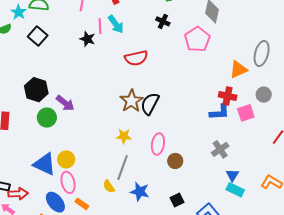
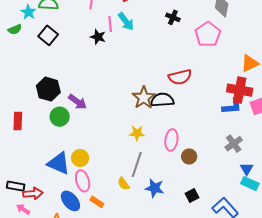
red semicircle: (136, 58) -> (180, 77), moved
red cross: (228, 96) -> (240, 90), size x1.4
black semicircle: (150, 104) -> (162, 100), turned 60

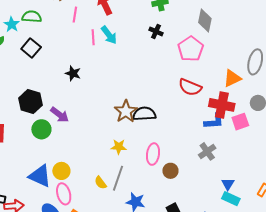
black star: (98, 37) -> (73, 73), moved
red semicircle: (180, 77) -> (190, 87), moved, turned 35
gray cross: (234, 144) -> (207, 151), moved
yellow semicircle: (123, 184) -> (100, 183), moved

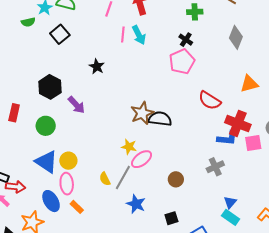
pink pentagon: (191, 49) -> (182, 62), moved
orange triangle: (232, 78) -> (249, 84), moved
green circle: (41, 129) -> (46, 126), moved
pink ellipse: (153, 154) -> (142, 159), moved, turned 35

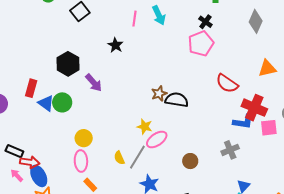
pink line: (123, 34) -> (135, 19), moved
brown star: (142, 113) -> (159, 94), size x0.7
blue triangle: (46, 162) -> (46, 103), moved, size x0.7
blue ellipse: (51, 201) -> (39, 176), moved

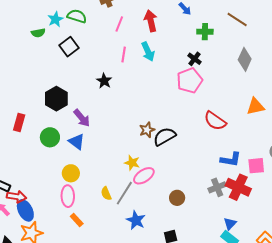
black semicircle: (177, 100) -> (164, 136), turned -40
blue triangle: (46, 103) -> (77, 142), moved
red cross: (254, 108) -> (238, 187), moved

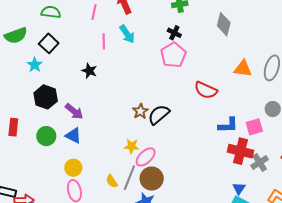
cyan star: (55, 19) -> (35, 65), moved
green semicircle: (38, 33) -> (16, 35), size x1.6
orange triangle: (256, 106) -> (243, 69), turned 30
gray cross: (217, 187) -> (260, 162), moved
brown circle: (177, 198) -> (152, 179), moved, size x1.5

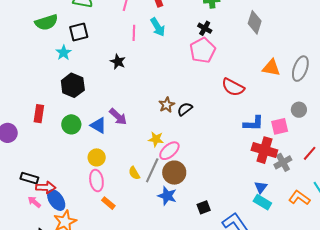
black square: (49, 43) -> (79, 32), turned 30
purple arrow: (74, 111) -> (118, 117), moved
black semicircle: (159, 115) -> (185, 109), size x0.7

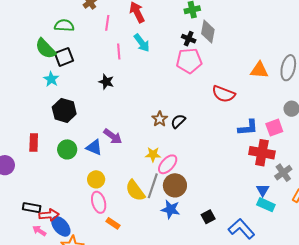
green semicircle: (46, 22) -> (45, 49), moved, turned 70
gray diamond: (255, 22) -> (208, 32), moved
pink pentagon: (203, 50) -> (189, 61), turned 30
gray cross: (283, 162) -> (283, 173), moved
yellow semicircle: (134, 173) -> (135, 191), size x1.6

